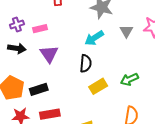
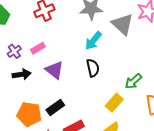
gray triangle: (126, 31) -> (122, 24), size x1.6
green arrow: (129, 79) -> (133, 81), moved
yellow rectangle: (98, 86) -> (114, 103), moved

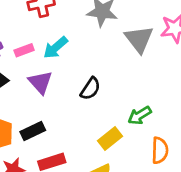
cyan arrow: (93, 41) -> (56, 48), moved
black semicircle: (93, 68) -> (90, 89), turned 36

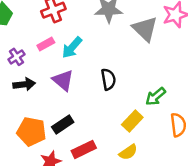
pink rectangle: (24, 50) -> (46, 44), moved
black semicircle: (90, 89) -> (108, 79), turned -35

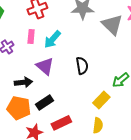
pink rectangle: (46, 44) -> (31, 36), turned -56
black arrow: (24, 84) -> (23, 82), moved
yellow semicircle: (128, 152) -> (98, 125), turned -49

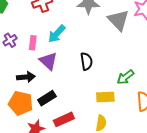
pink rectangle: (31, 36) -> (33, 43), moved
yellow rectangle: (101, 100) -> (105, 97), turned 42

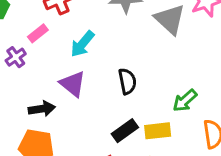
pink rectangle: (33, 43) -> (38, 33), moved, turned 48
black rectangle: (47, 98) -> (125, 131), moved

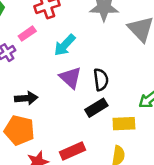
purple triangle: (73, 84) -> (70, 78), moved
black rectangle: (125, 131) -> (96, 108), moved

